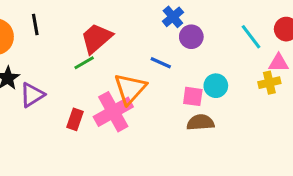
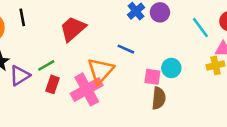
purple circle: (191, 37) -> (160, 12), moved
green line: (84, 63) -> (46, 65), moved
red rectangle: (75, 119) -> (53, 84), moved
brown semicircle: (200, 122) -> (159, 98), turned 100

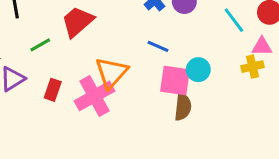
blue line: (126, 49) -> (158, 46), moved
green line: (46, 65) -> (40, 45), moved
pink square: (152, 77) -> (175, 80), size x1.5

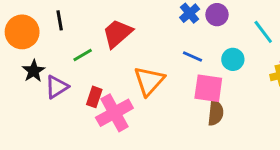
cyan circle: (198, 70) -> (233, 59), moved
pink cross: (95, 96) -> (114, 113), moved

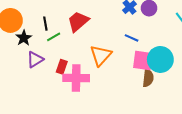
black line: (60, 20) -> (45, 24), moved
cyan circle: (233, 59) -> (160, 59), moved, size x1.6
black star: (34, 71) -> (24, 38), moved
pink cross: (114, 113) -> (76, 78), turned 30

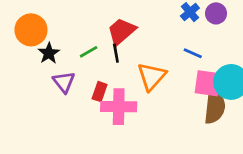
black line: (45, 24) -> (116, 53), moved
purple triangle: (35, 59) -> (64, 82), turned -36
brown semicircle: (148, 78) -> (215, 107), size x1.4

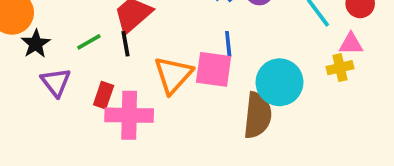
blue line: (193, 53) -> (228, 44), turned 60
pink square: (208, 83) -> (214, 69), moved

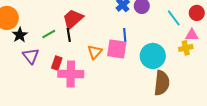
orange triangle: (173, 75) -> (95, 52), size x0.7
brown semicircle: (258, 115) -> (162, 83), moved

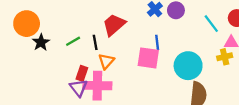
red trapezoid: (73, 19) -> (114, 25), moved
orange triangle: (95, 52) -> (106, 61), moved
purple triangle: (31, 56) -> (79, 88), moved

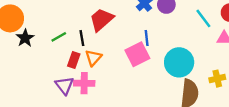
yellow cross: (225, 57) -> (217, 79), moved
pink square: (148, 58) -> (137, 54), turned -35
red rectangle: (82, 73) -> (74, 60), moved
pink cross: (97, 86) -> (84, 83), size x0.7

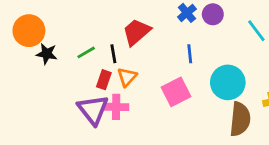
black star: (25, 38) -> (47, 54), turned -30
pink square: (137, 54) -> (176, 92), moved
purple triangle: (64, 86) -> (93, 110), size x1.4

